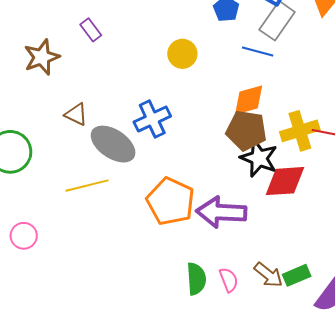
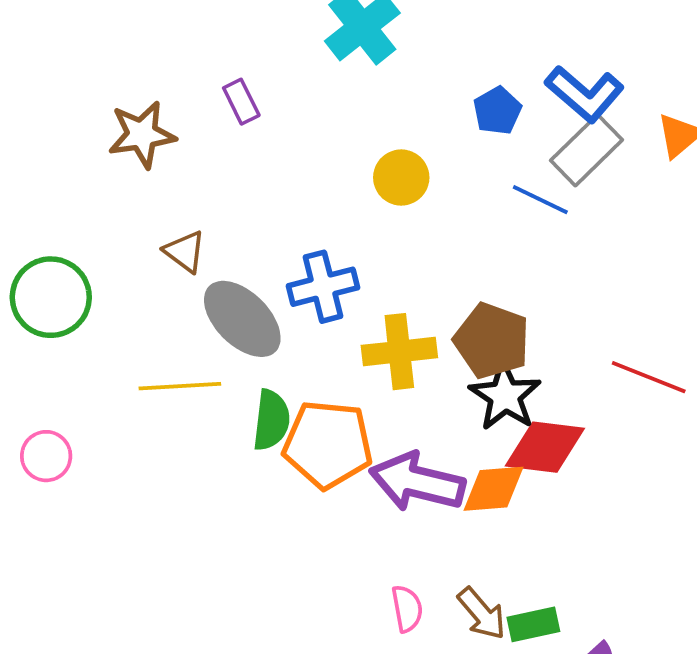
orange diamond: (249, 100) -> (493, 489), moved
yellow cross: (300, 131) -> (399, 352), moved
orange pentagon: (171, 201) -> (328, 444), turned -30
green semicircle: (196, 279) -> (271, 420), moved

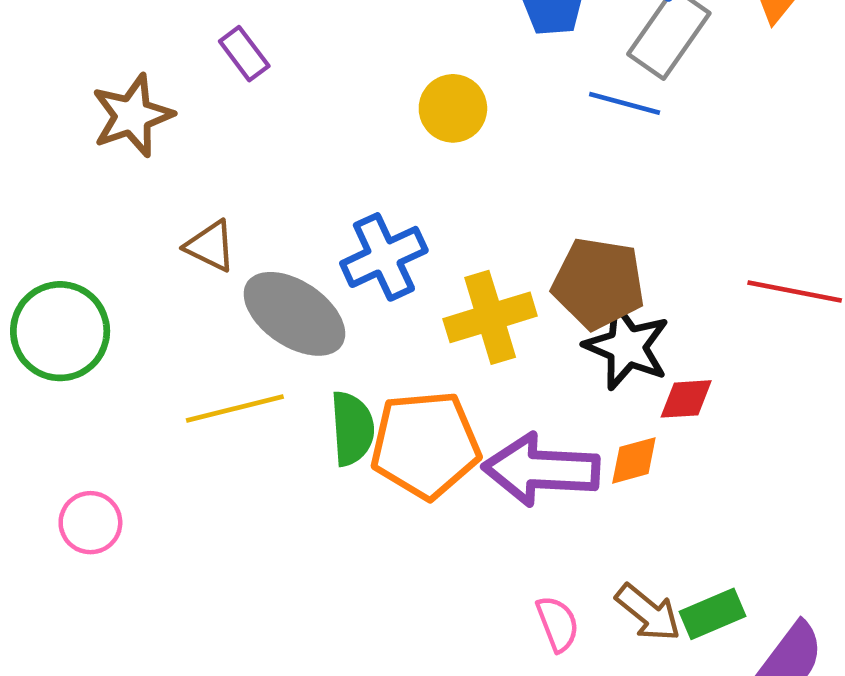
red diamond: (545, 447) -> (686, 399), size x0.6
orange diamond: (493, 489) -> (634, 460), size x0.7

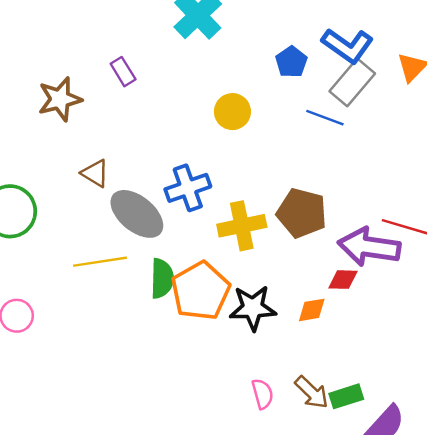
black star: (627, 347) -> (253, 308), moved, turned -30
orange pentagon: (425, 445) -> (201, 291), turned -30
purple arrow: (541, 470) -> (369, 247), moved

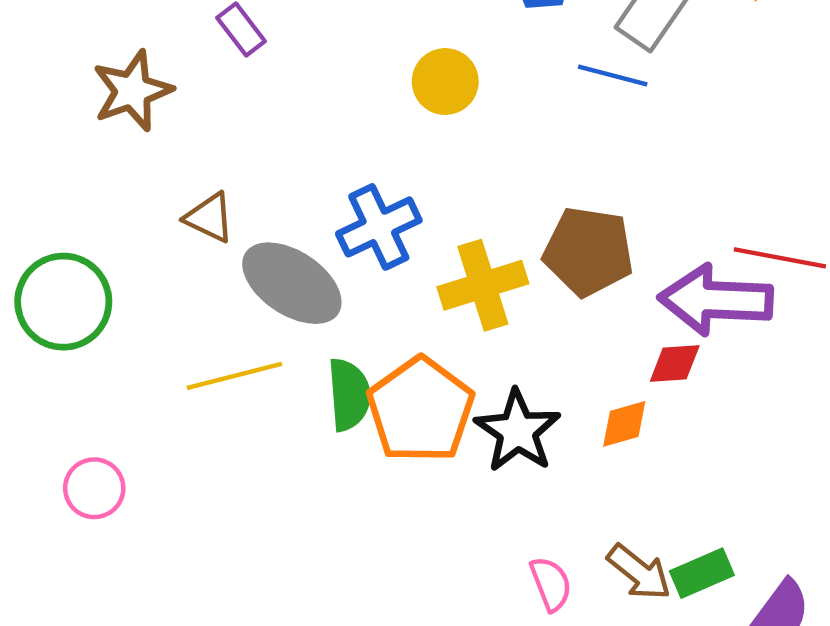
black star: (253, 308) -> (517, 431), turned -30

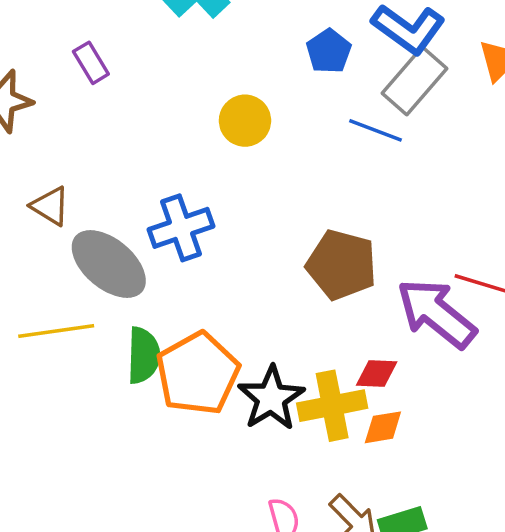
yellow cross: (483, 285) -> (332, 406), moved
purple arrow: (716, 300) -> (436, 313), turned 30
red diamond: (675, 364) -> (377, 374), moved
orange diamond: (624, 424) -> (383, 427), moved

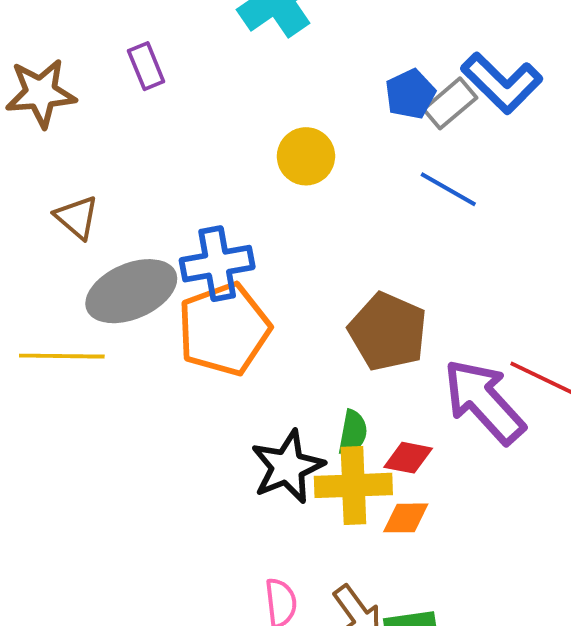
gray rectangle: (414, 81) -> (450, 103), moved, size x0.7
gray ellipse: (109, 264) -> (131, 291), turned -72
green semicircle: (144, 355) -> (353, 433), moved, size x0.7
orange pentagon: (198, 373) -> (224, 329), moved

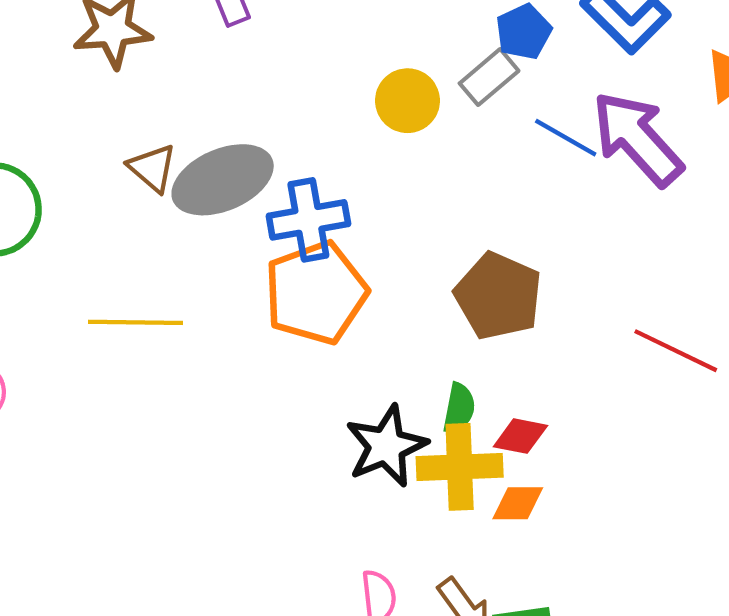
gray rectangle: (450, 103) -> (489, 77), moved
gray ellipse: (131, 291) -> (223, 180), moved
purple arrow: (484, 401) -> (637, 139), moved

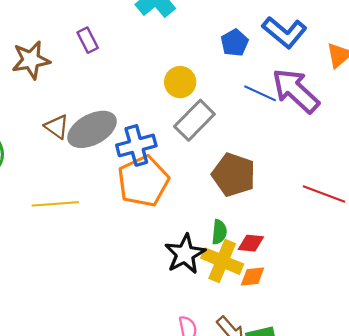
gray rectangle: (489, 77) -> (194, 120), moved, size x1.4
yellow cross: (460, 467) -> (222, 261), turned 30

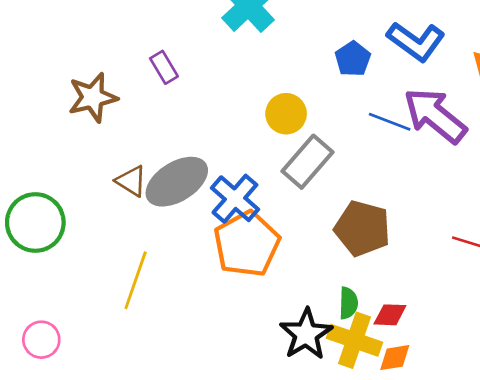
blue cross: (136, 145) -> (235, 199), turned -30
yellow line: (55, 204) -> (136, 280), turned -63

